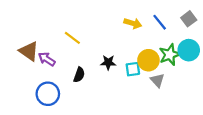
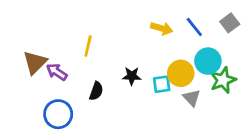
yellow line: (72, 38) -> (88, 46), turned 66
cyan circle: (189, 50) -> (208, 61), moved
brown triangle: (29, 51) -> (35, 62), turned 40
green star: (170, 55) -> (223, 80), moved

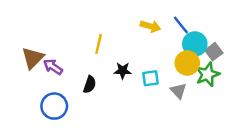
gray square: (230, 23) -> (214, 52), moved
yellow line: (88, 46) -> (99, 44), moved
cyan circle: (208, 61) -> (195, 44), moved
yellow circle: (181, 73) -> (187, 63), moved

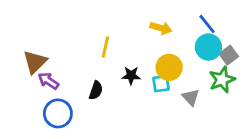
blue line: (181, 25) -> (207, 24), moved
yellow circle: (187, 63) -> (169, 67), moved
purple arrow: (53, 67) -> (48, 81), moved

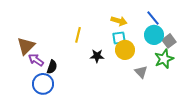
cyan square: (161, 84) -> (119, 38), moved
black semicircle: (96, 90) -> (52, 67), moved

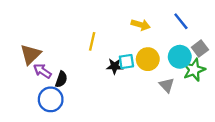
cyan circle: (154, 35) -> (180, 57), moved
cyan square: (119, 38) -> (126, 61), moved

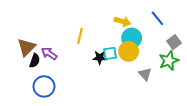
cyan circle: (180, 57) -> (132, 38), moved
purple arrow: (42, 71) -> (49, 53), moved
black semicircle: (61, 79) -> (35, 61), moved

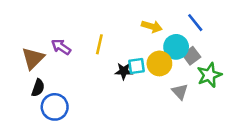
cyan circle: (132, 38) -> (176, 47), moved
gray square: (174, 42) -> (191, 56), moved
purple arrow: (49, 53) -> (61, 47), moved
black semicircle: (35, 61) -> (38, 88), moved

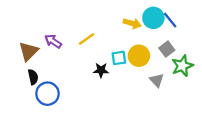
yellow line: (99, 44) -> (87, 39), turned 42
cyan circle: (176, 47) -> (153, 18), moved
black star: (124, 71) -> (101, 70), moved
black semicircle: (38, 88) -> (33, 77), turned -32

